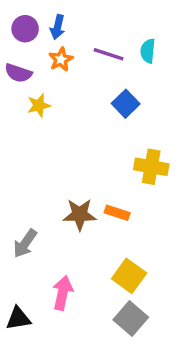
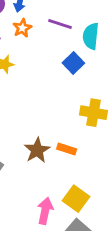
cyan semicircle: (148, 51) -> (91, 36), moved, size x1.4
brown star: (80, 214) -> (37, 150), turned -30
pink arrow: (63, 293) -> (45, 211), moved

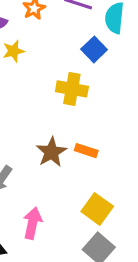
yellow cross: (94, 113) -> (72, 89), moved
pink arrow: (45, 211) -> (32, 223), moved

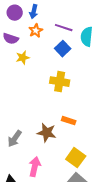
blue square: (94, 49) -> (63, 49), moved
brown star: (51, 152) -> (47, 133), moved, turned -30

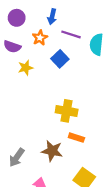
blue arrow: (34, 12) -> (52, 17), moved
blue square: (63, 49) -> (60, 59), moved
yellow cross: (60, 82) -> (67, 111), moved

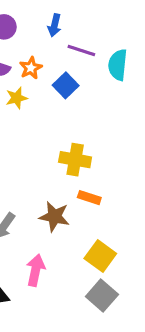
orange star: (40, 38) -> (31, 68), moved

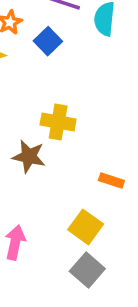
orange rectangle: (89, 198) -> (111, 181), moved
brown star: (55, 217) -> (29, 156), moved

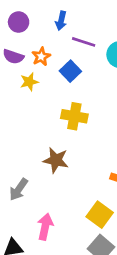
yellow cross: (58, 122) -> (74, 116), moved

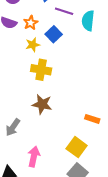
yellow star: (29, 82) -> (33, 45), moved
yellow cross: (74, 116) -> (41, 70), moved

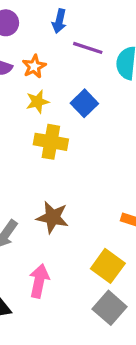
blue square: (54, 34) -> (84, 103), moved
brown star: (42, 104) -> (53, 217), moved

